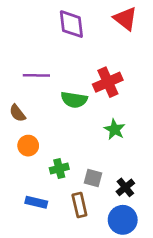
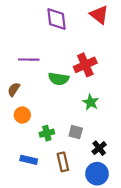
brown semicircle: (17, 113) -> (14, 89), turned 72
gray square: (93, 178) -> (76, 132), moved

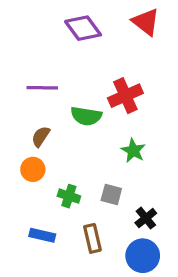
purple diamond: (56, 19) -> (83, 28), turned -30
brown semicircle: (14, 89) -> (41, 136), moved
green cross: (47, 133) -> (69, 196), turned 32

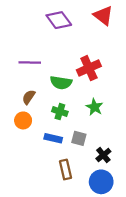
green cross: (69, 196) -> (60, 112), moved
blue rectangle: (42, 235) -> (53, 138), moved

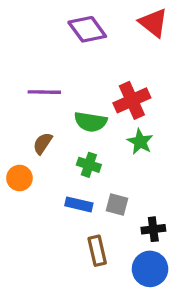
green star: (94, 107) -> (140, 142), moved
orange circle: (23, 120) -> (19, 178), moved
black cross: (103, 155) -> (153, 229), turned 32

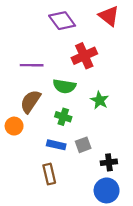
red cross: (132, 100) -> (84, 56), moved
brown semicircle: (43, 143) -> (30, 101), size x1.5
gray square: (117, 204) -> (83, 145), turned -35
brown rectangle: (97, 251) -> (49, 174), moved

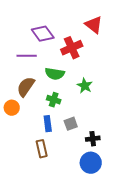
red triangle: (109, 16) -> (94, 25), moved
purple diamond: (62, 21) -> (43, 34), moved
blue rectangle: (56, 145) -> (48, 124), turned 70

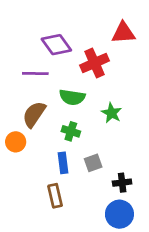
red triangle: (94, 25) -> (123, 33), turned -42

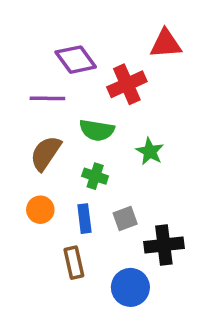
orange circle: (16, 142) -> (40, 210), moved
black cross: (122, 183) -> (164, 245), size x1.5
blue circle: (119, 214) -> (130, 287), moved

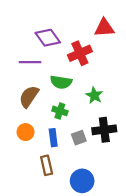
black cross: (164, 245) -> (104, 130), moved

